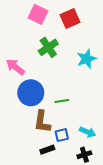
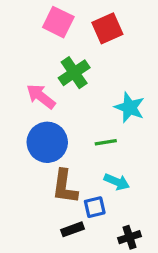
cyan star: (87, 59) -> (129, 107), moved, turned -30
pink arrow: (15, 67) -> (41, 96), moved
green line: (62, 101) -> (106, 142), moved
cyan arrow: (88, 132) -> (117, 182), moved

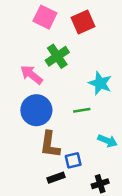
cyan arrow: (117, 182) -> (107, 141), moved

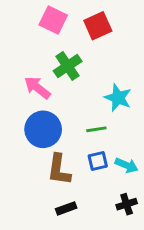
blue square: (73, 160) -> (98, 161), moved
black cross: (100, 184) -> (127, 204), moved

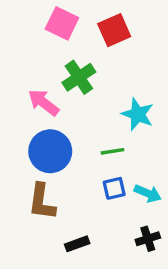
brown L-shape: (59, 170) -> (42, 202), moved

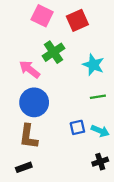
cyan star: (138, 114) -> (93, 65), moved
green line: (112, 151) -> (98, 97), moved
black rectangle: (77, 244) -> (24, 167), moved

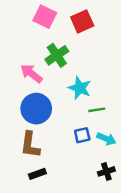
cyan star: (93, 65) -> (80, 88), moved
green line: (98, 97) -> (97, 110), moved
black rectangle: (24, 167) -> (37, 174), moved

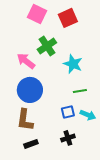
cyan star: (80, 88) -> (73, 64), moved
black cross: (106, 171) -> (68, 138), moved

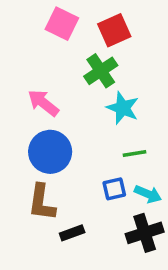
green cross: (47, 46) -> (101, 71), moved
black cross: (68, 138) -> (145, 233), moved, size x1.5
black rectangle: (31, 144) -> (72, 233), moved

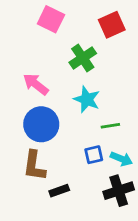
red square: (114, 30) -> (112, 25), moved
cyan star: (123, 108) -> (87, 99), moved

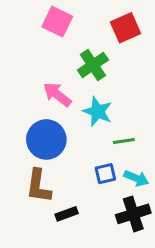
pink arrow: (36, 84) -> (57, 94), moved

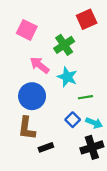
pink square: (57, 22) -> (27, 30), moved
blue square: (105, 174) -> (73, 120), turned -32

